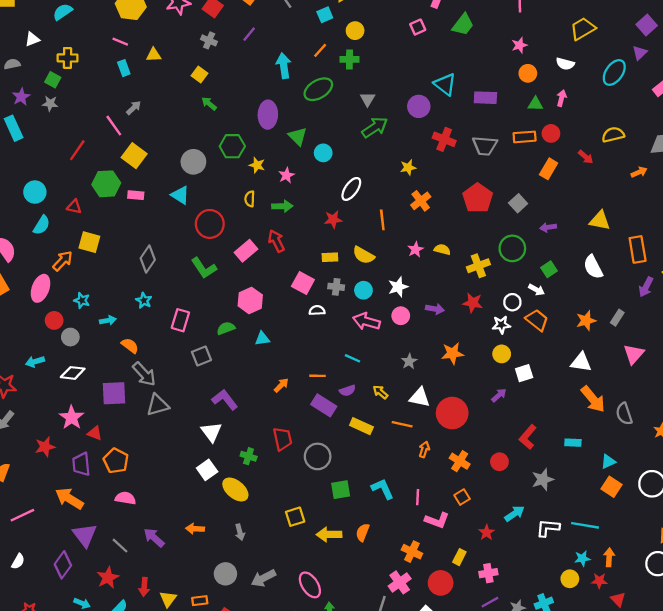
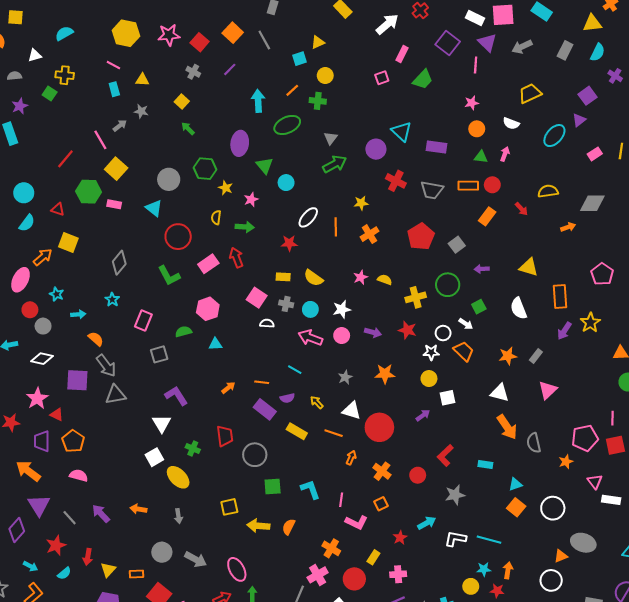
gray star: (50, 104) -> (141, 111), moved
orange line: (382, 220) -> (336, 227), moved
gray arrow: (263, 578) -> (196, 559), turned -130

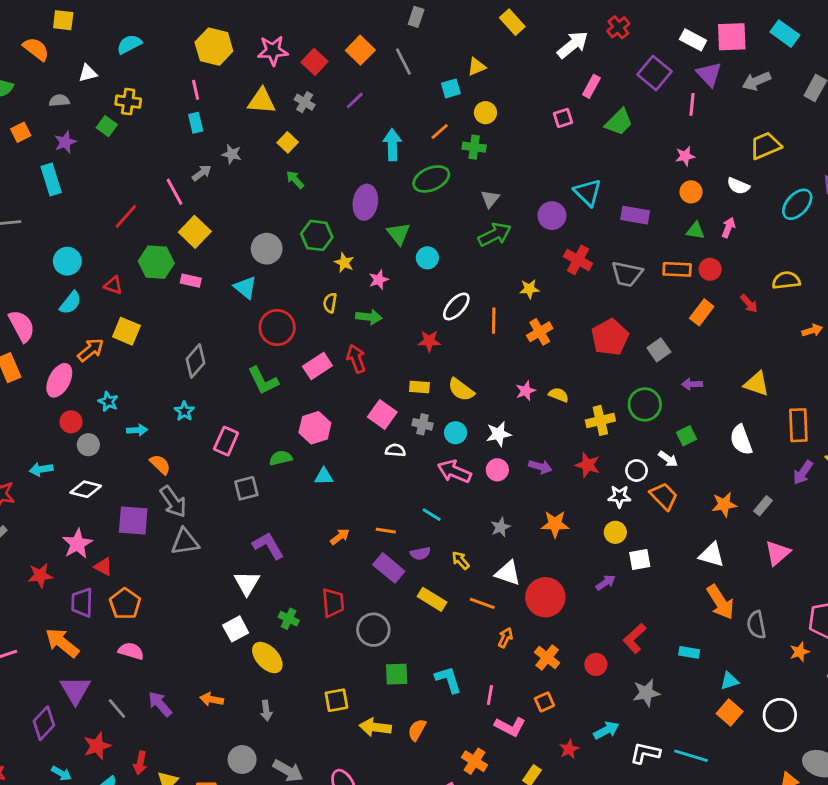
pink line: (113, 65) -> (196, 90), turned 48
yellow triangle: (142, 80) -> (262, 101), moved, size x1.5

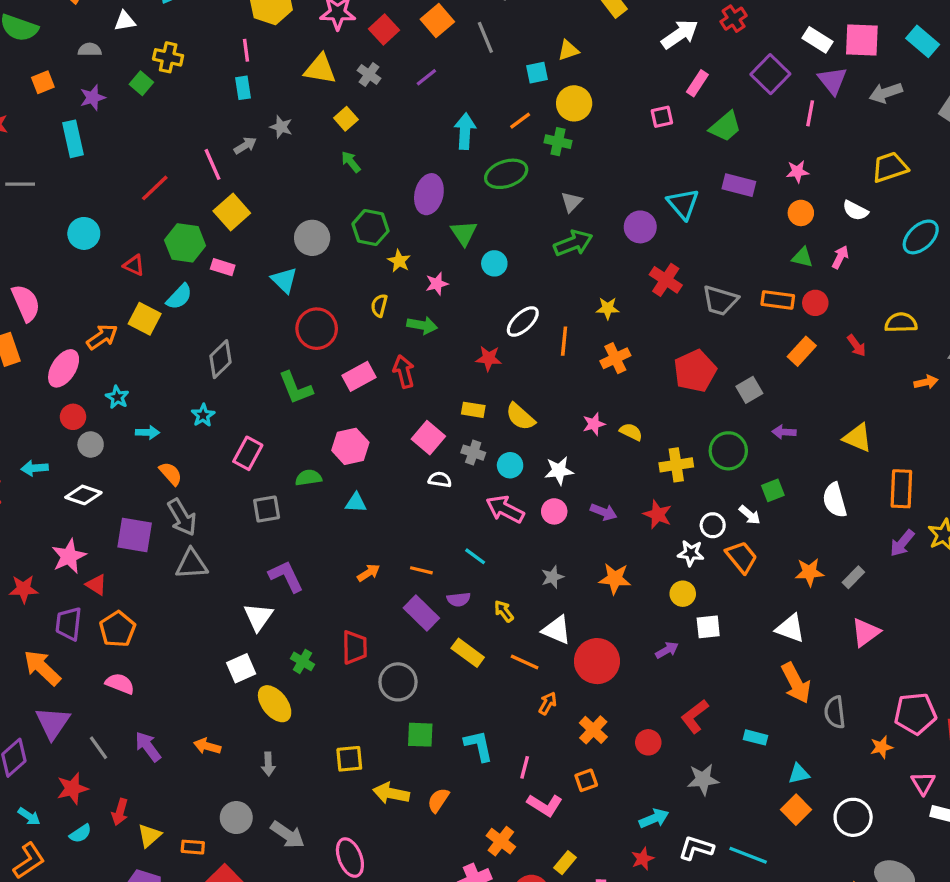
yellow circle: (485, 113) -> (574, 103), size x1.4
purple rectangle: (635, 215) -> (739, 185), moved
cyan semicircle: (70, 303) -> (179, 297), moved
red star: (569, 749) -> (643, 859), moved

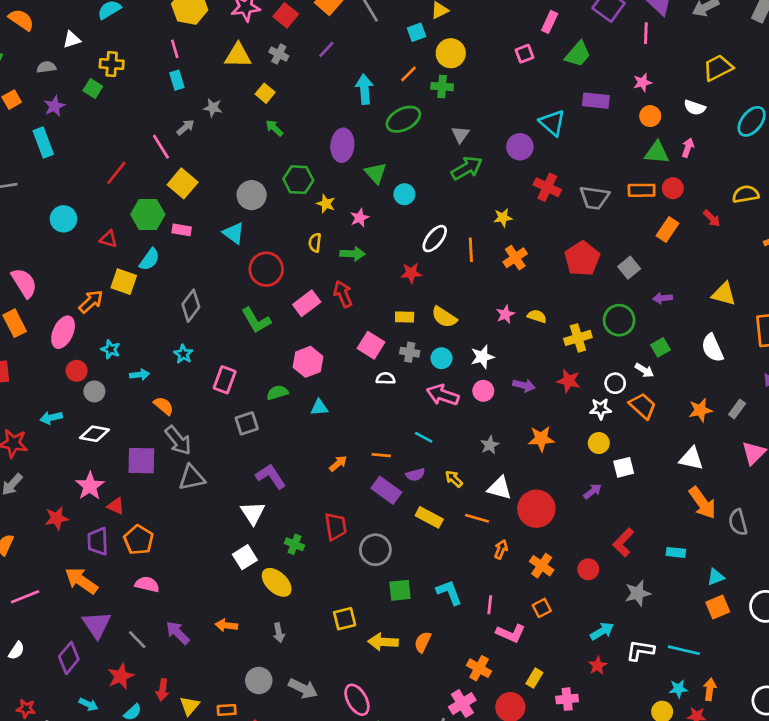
green triangle: (802, 257) -> (657, 152), size x1.4
orange square: (796, 810) -> (718, 607), turned 30

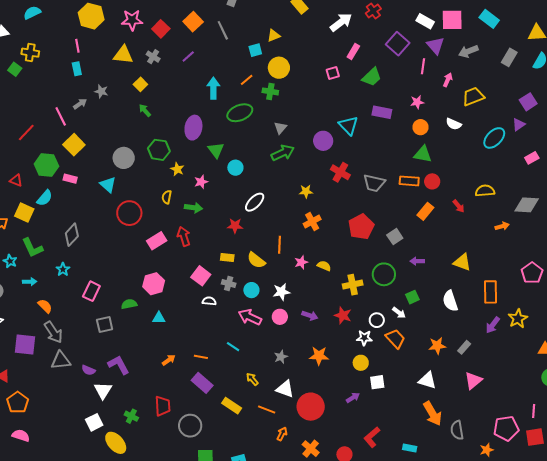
pink arrow: (688, 148) -> (448, 80), moved
orange line: (471, 250) -> (280, 245), moved
green L-shape: (256, 320) -> (32, 248), moved
purple semicircle: (415, 475) -> (88, 370), moved, turned 32

